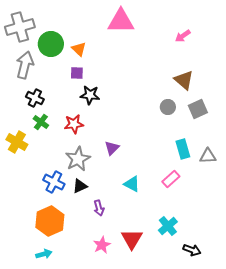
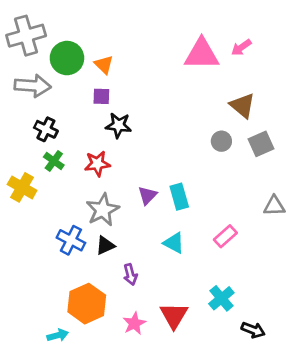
pink triangle: (121, 21) -> (202, 54), moved
gray arrow: (25, 65) -> (33, 86), turned 80
cyan rectangle: (183, 149) -> (179, 197), moved
orange hexagon: (50, 221) -> (87, 304), moved

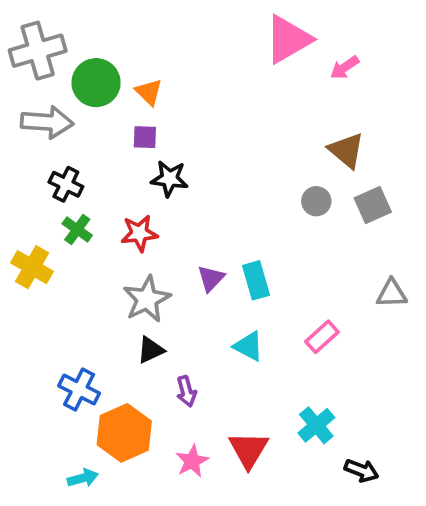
pink triangle: (202, 54) -> (288, 39), moved, turned -30
blue cross: (71, 240) -> (79, 390), moved

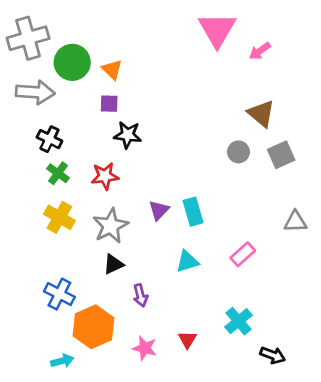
pink triangle: (288, 39) -> (217, 30), turned -30
yellow cross: (32, 267) -> (59, 217), moved
cyan triangle: (249, 346) -> (187, 261), turned -45
red triangle: (249, 450) -> (187, 340), size x0.6
pink star: (192, 461) -> (145, 348), turned -30

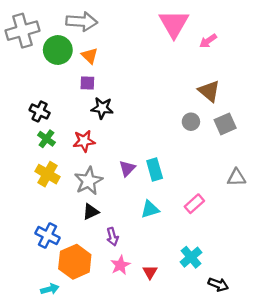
gray arrow: (35, 92) -> (82, 22), moved
pink star: (145, 348) -> (120, 265), moved, turned 30

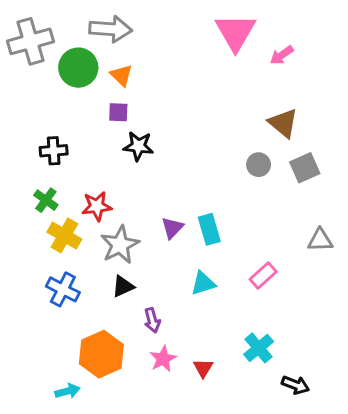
black cross: (40, 111) -> (54, 151), turned -30
green cross: (46, 139) -> (46, 200), moved
red star: (84, 141) -> (97, 206), moved
blue cross: (48, 236) -> (63, 289), moved

